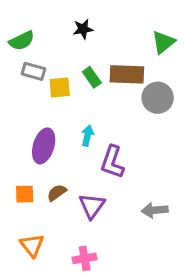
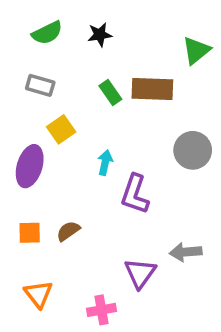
green semicircle: (22, 41) -> (47, 33), moved
yellow square: (60, 87) -> (61, 129), moved, turned -30
gray circle: (158, 98) -> (193, 150), moved
purple ellipse: (44, 146) -> (30, 166), moved
purple triangle: (92, 206) -> (140, 273), moved

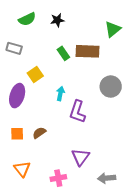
gray rectangle: (40, 85) -> (14, 48), moved
gray arrow: (186, 252) -> (107, 178), moved

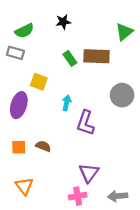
green semicircle: (27, 19) -> (24, 31), moved
yellow square: (35, 74) -> (39, 82), turned -35
brown semicircle: (39, 133) -> (43, 146), turned 56
pink cross: (58, 178) -> (78, 196), moved

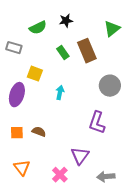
black star: (63, 22) -> (66, 21), moved
green semicircle: (24, 31) -> (38, 28), moved
brown rectangle: (97, 56) -> (87, 51), turned 65
purple L-shape: (85, 123) -> (97, 123), moved
pink cross: (78, 196) -> (60, 175), moved, turned -35

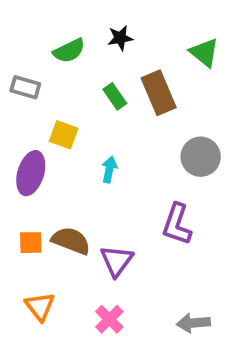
green triangle: (112, 29) -> (204, 53), turned -42
brown semicircle: (39, 132) -> (71, 241), size x1.5
purple triangle: (80, 156) -> (117, 261), moved

